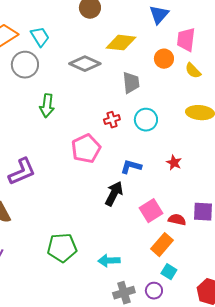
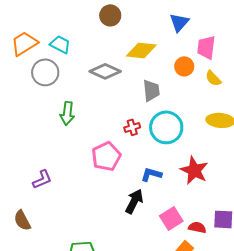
cyan trapezoid: (40, 37) -> (60, 44), turned -30
cyan circle: (146, 120) -> (166, 127), size x1.4
red star: (174, 163) -> (194, 170), size x1.8
purple L-shape: (22, 172) -> (42, 179), size x0.7

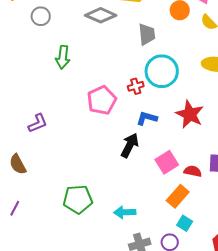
gray circle: (45, 72) -> (41, 16), size x0.7
red cross: (132, 127) -> (136, 86), moved

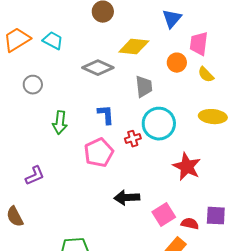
gray circle: (41, 16) -> (33, 85), moved
green arrow: (63, 57) -> (60, 123), moved
blue L-shape: (147, 118) -> (106, 115), moved, turned 70
black arrow: (130, 145) -> (127, 198), turned -120

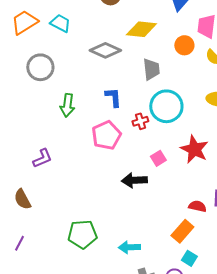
gray circle: (33, 85) -> (40, 67), size x1.4
pink square: (164, 215) -> (158, 158), moved, size x0.7

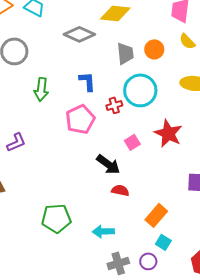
orange circle: (184, 45) -> (154, 49), moved
black arrow: (134, 180) -> (108, 164), turned -140
red semicircle: (197, 206) -> (120, 190), moved

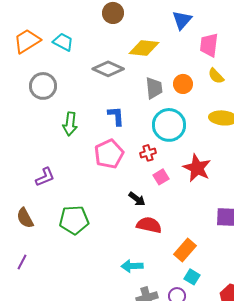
red cross: (114, 105) -> (148, 153), moved
black arrow: (108, 164) -> (137, 199), size x0.7
red semicircle: (120, 190) -> (149, 225), size x1.4
green pentagon: (56, 218) -> (74, 220), moved

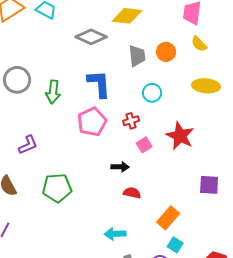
gray circle: (43, 86) -> (17, 80), moved
blue L-shape: (116, 116) -> (99, 84), size x1.4
cyan circle: (169, 125) -> (152, 93), size x0.6
black arrow: (137, 199) -> (120, 167), turned -36
red semicircle: (149, 225) -> (132, 193), size x0.7

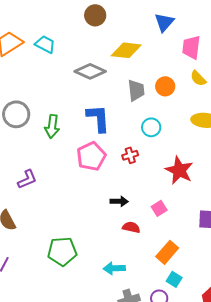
pink square: (144, 145) -> (159, 208), moved
green pentagon: (57, 188) -> (62, 251), moved

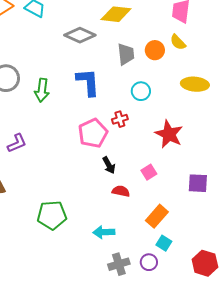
yellow semicircle: (198, 78) -> (178, 42), moved
pink pentagon: (91, 156) -> (93, 133), moved
black arrow: (119, 201) -> (109, 165), turned 60

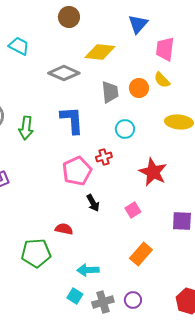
red semicircle: (121, 191) -> (64, 229), moved
cyan square: (164, 243) -> (75, 296), moved

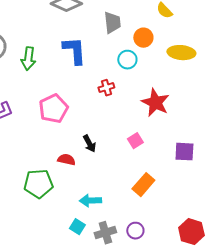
orange circle: (139, 88) -> (143, 38), moved
pink pentagon: (77, 171) -> (53, 109), moved
black arrow: (93, 203) -> (89, 144), moved

